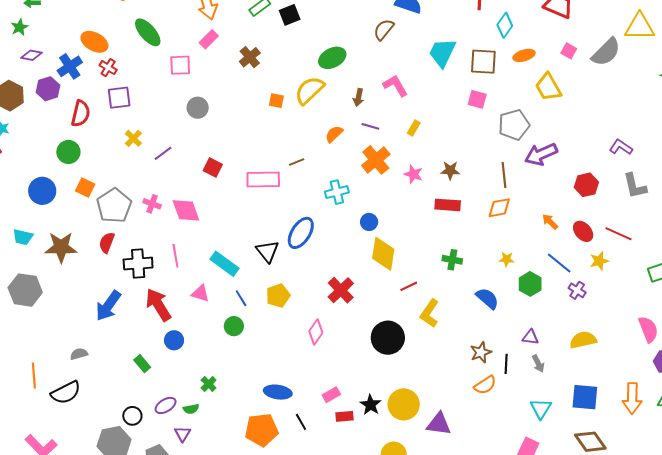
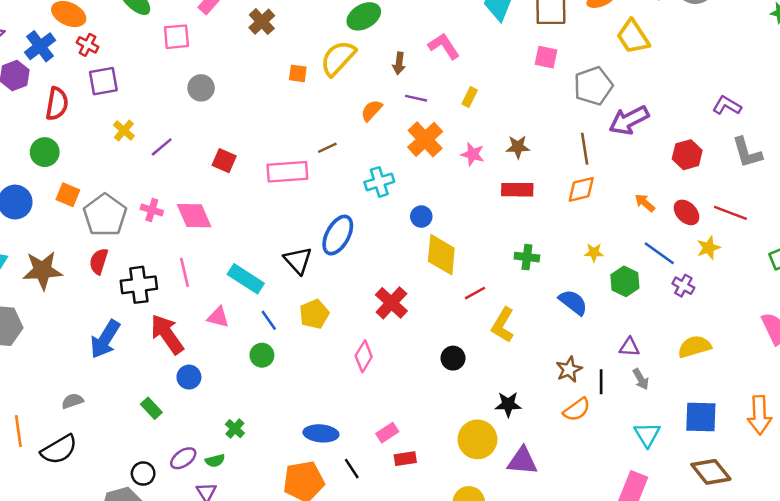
black circle: (388, 338) -> (453, 358), size x0.6
black star: (371, 405) -> (508, 404), moved, turned -30

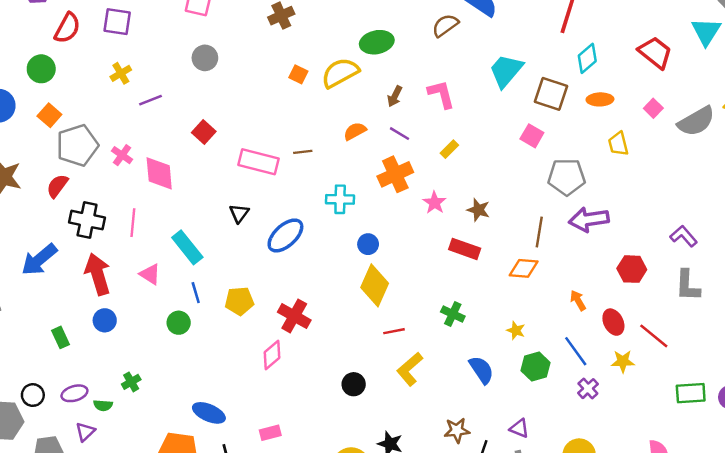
yellow trapezoid: (633, 37) -> (618, 144), size x0.7
black triangle: (298, 260) -> (239, 213), moved, size x0.7
red cross: (391, 303) -> (294, 316), moved, turned -32

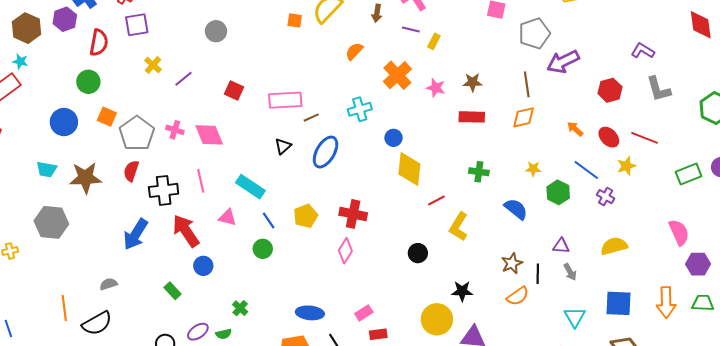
purple line: (400, 134) -> (411, 30), moved
brown line: (303, 152) -> (311, 118), moved
black triangle: (239, 213) -> (283, 146), turned 30

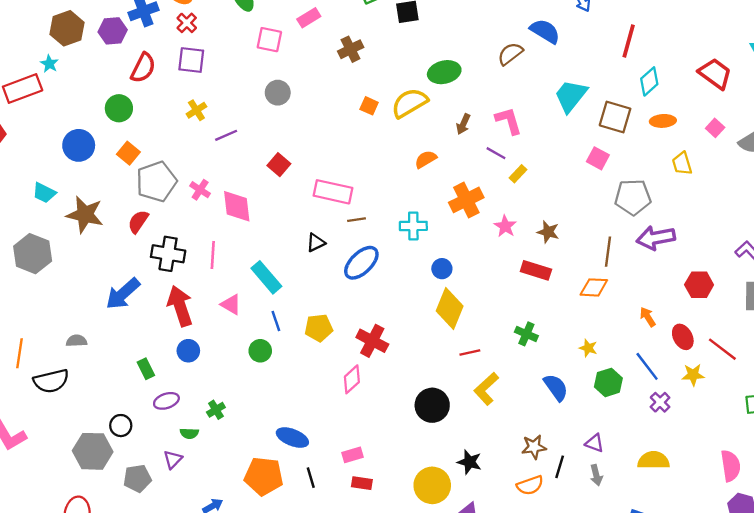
black circle: (418, 253) -> (432, 405), size x1.5
purple ellipse: (198, 332) -> (166, 401), moved

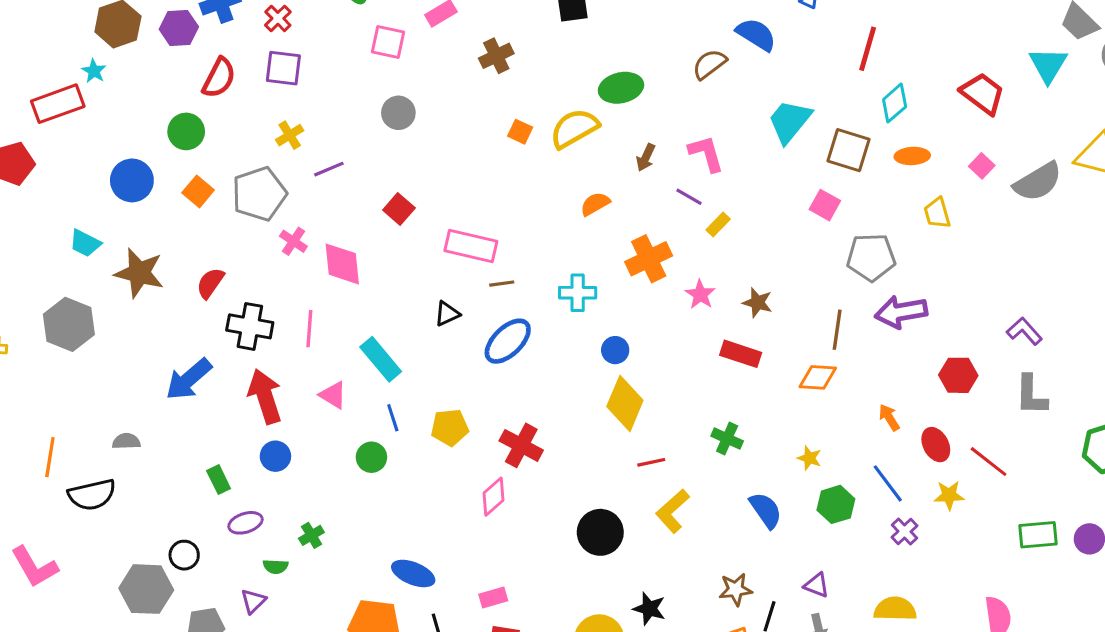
gray pentagon: (156, 182) -> (259, 194), moved

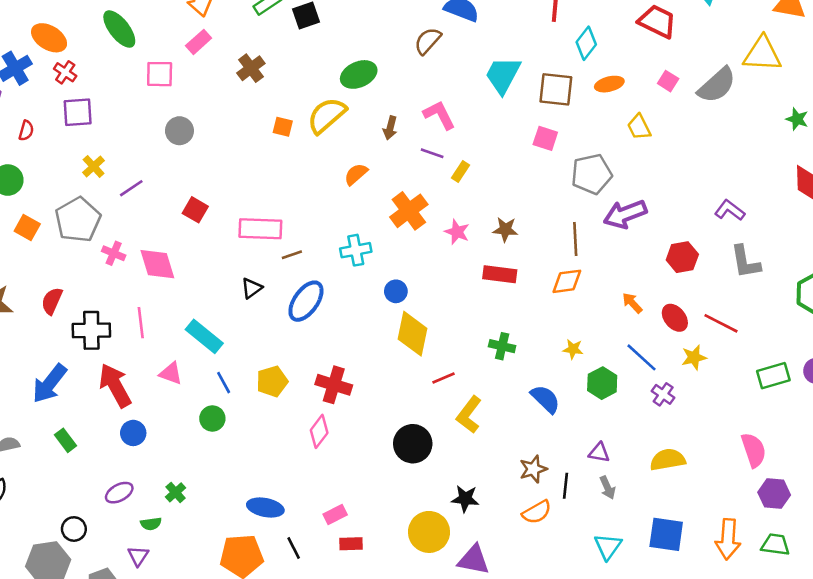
red semicircle: (219, 78) -> (26, 131), size x0.6
green rectangle: (219, 480) -> (65, 440), moved

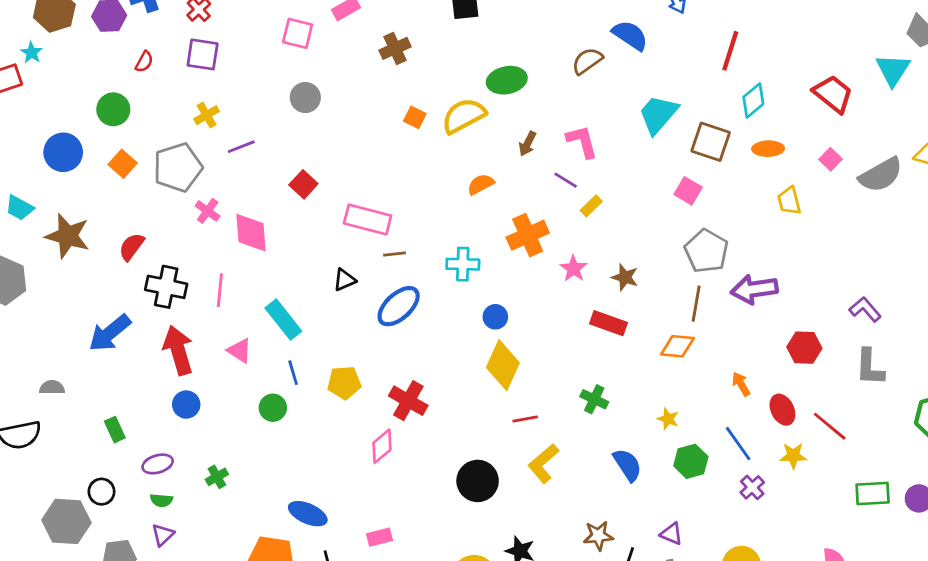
gray pentagon: (592, 174) -> (706, 251), moved, turned 30
green rectangle: (65, 440) -> (115, 430), moved
green semicircle: (151, 524) -> (161, 500), moved

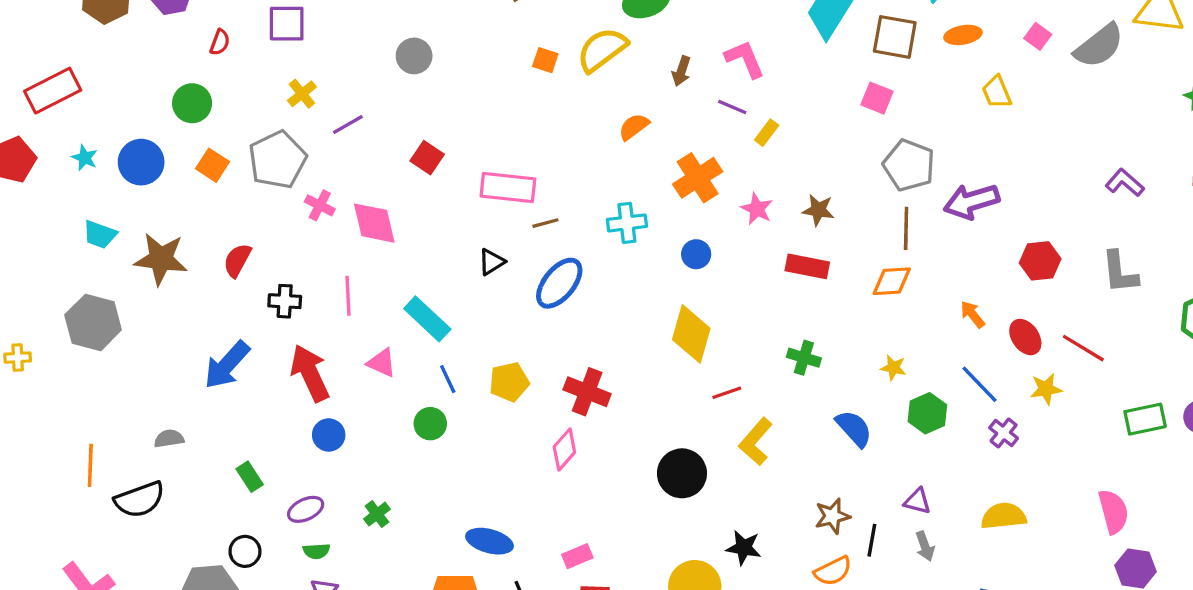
cyan star: (31, 53) -> (85, 158), moved
black cross: (166, 287) -> (285, 301), size x0.7
purple L-shape: (865, 309) -> (1125, 183), moved
blue circle: (495, 317) -> (696, 254), moved

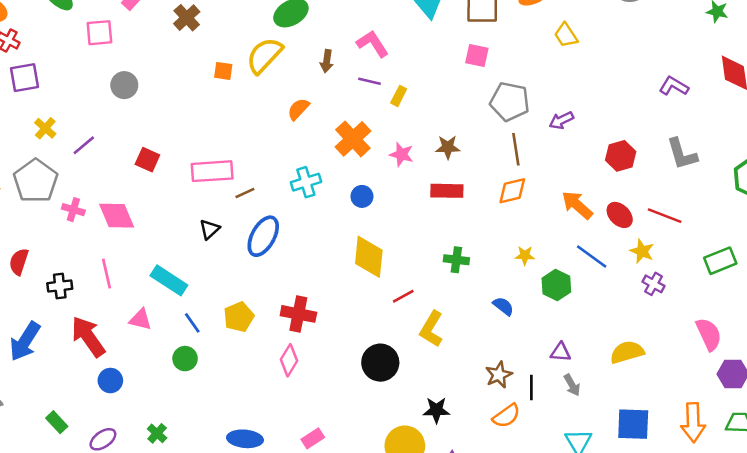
purple arrow: (971, 201) -> (561, 120), size x0.6
orange arrow: (973, 314) -> (577, 205), size x1.5
yellow star: (1046, 389) -> (642, 251), turned -30
blue semicircle: (854, 428) -> (503, 306), size x0.7
purple cross: (1004, 433) -> (654, 284), moved

